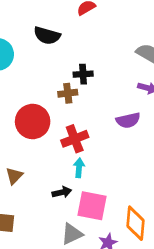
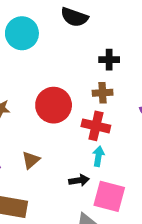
brown cross: (68, 93) -> (103, 93), moved
red cross: (75, 139) -> (96, 126), turned 30

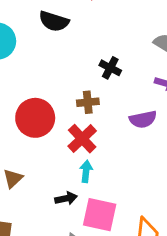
black cross: (109, 60) -> (110, 68), moved, turned 30
red cross: (96, 126) -> (82, 139), turned 36

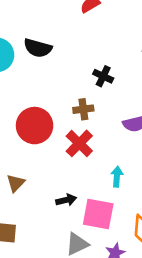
black semicircle: (54, 21) -> (38, 48), moved
cyan arrow: (86, 171) -> (117, 177), moved

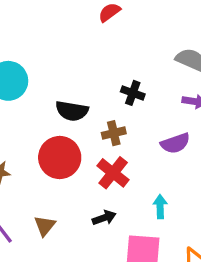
black semicircle: (38, 48) -> (72, 111), moved
black arrow: (66, 200) -> (104, 218), moved

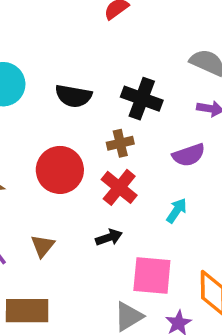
black cross: (133, 93) -> (142, 99), size x1.5
black semicircle: (72, 111) -> (73, 96), moved
cyan arrow: (160, 207) -> (177, 211), moved, turned 35

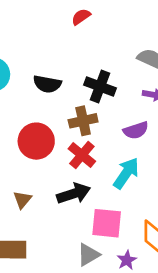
brown cross: (120, 143) -> (83, 121), size x1.4
cyan arrow: (177, 211) -> (126, 173), size x1.6
black arrow: (109, 237) -> (74, 194), size x1.6

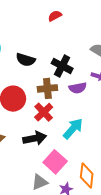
purple semicircle: (136, 130) -> (78, 88), moved
pink square: (107, 223) -> (55, 162), turned 30

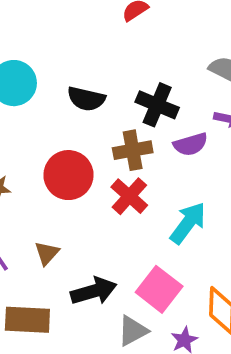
black arrow: (35, 138) -> (94, 291), moved

